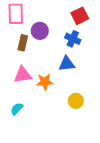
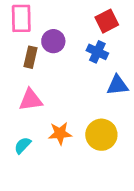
blue triangle: (67, 64) -> (117, 85), moved
orange star: (45, 82) -> (60, 133), moved
yellow circle: (76, 101) -> (101, 135), size x1.5

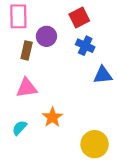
red square: (107, 21) -> (79, 18), moved
orange star: (60, 133) -> (52, 117), turned -30
yellow circle: (101, 135) -> (95, 144), moved

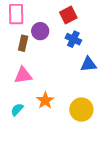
yellow circle: (95, 144) -> (81, 110), moved

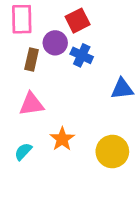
red square: (68, 15) -> (78, 21), moved
blue cross: (73, 39) -> (82, 55), moved

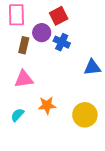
orange star: (62, 139) -> (47, 105), turned 30

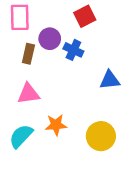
red square: (59, 16) -> (85, 16), moved
cyan semicircle: (17, 115) -> (21, 136), size x1.5

